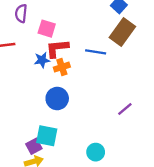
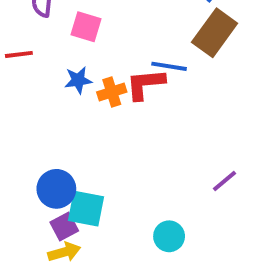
red L-shape: (57, 48) -> (145, 84), moved
blue circle: (57, 98) -> (56, 189), moved
purple line: (125, 109) -> (224, 181), moved

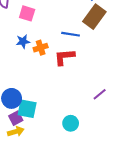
red L-shape: (145, 84) -> (64, 57), moved

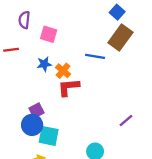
orange cross: (41, 48) -> (63, 71), turned -32
red L-shape: (64, 57) -> (69, 87), moved
purple square: (16, 118) -> (36, 111), moved

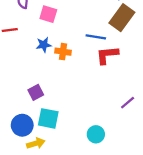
orange cross: (63, 71) -> (63, 52), turned -32
red L-shape: (69, 87) -> (107, 55), moved
blue circle: (32, 125) -> (22, 125), moved

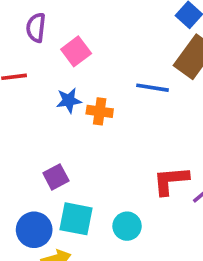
pink square: (48, 14) -> (76, 51), turned 36
red L-shape: (107, 55) -> (171, 181), moved
cyan circle: (96, 134) -> (127, 226), moved

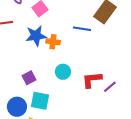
blue star: (69, 100) -> (36, 36), size x1.5
cyan circle: (127, 226) -> (63, 72), moved

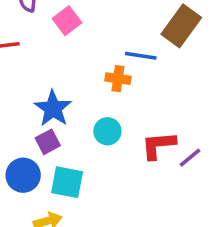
blue star: (36, 36) -> (53, 108), moved, turned -30
orange cross: (53, 42) -> (118, 79), moved
blue circle: (17, 107) -> (23, 175), moved

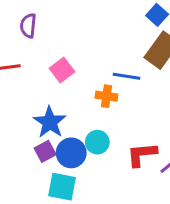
pink square: (67, 21) -> (62, 70), moved
blue circle: (23, 175) -> (71, 153), moved

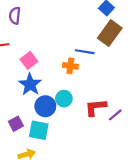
pink square: (62, 70) -> (29, 60), moved
purple square: (45, 151) -> (16, 124), moved

